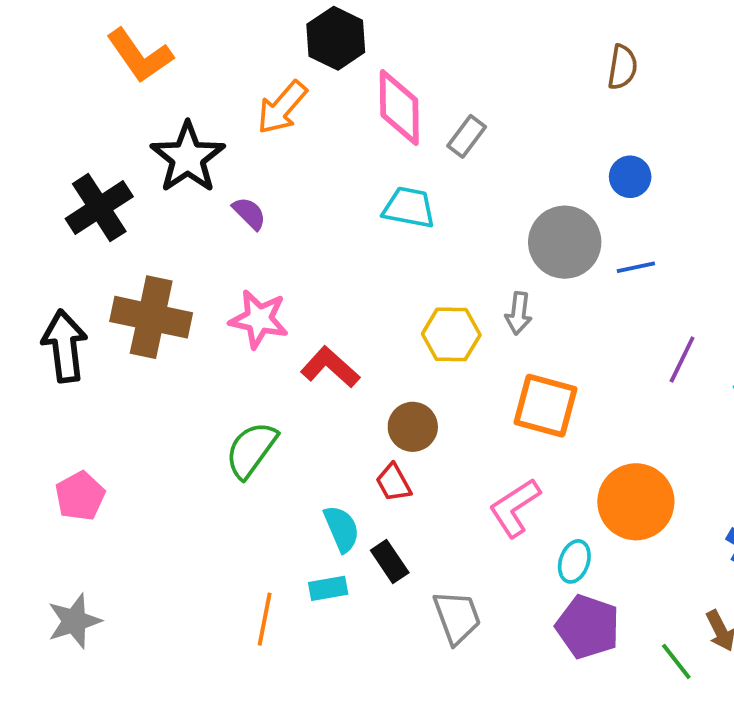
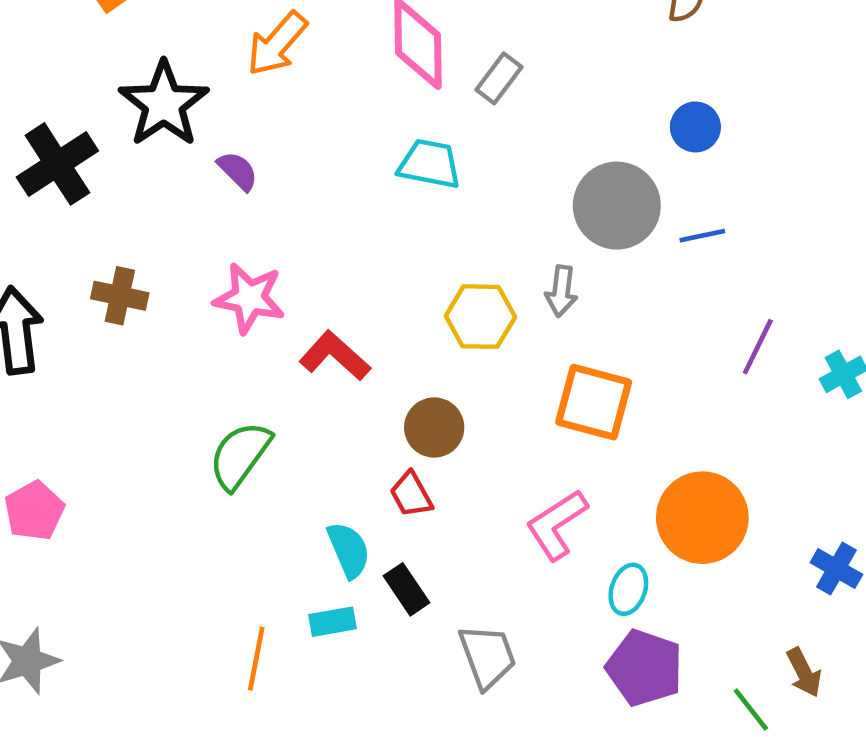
brown cross: (151, 317) -> (120, 296), size x0.6

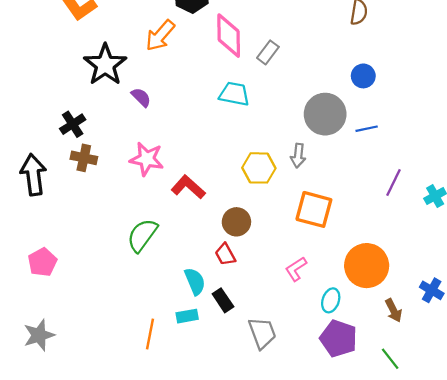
black cross: (57, 164) -> (73, 124), moved, size x0.7
pink L-shape: (557, 525) -> (296, 269), size x0.7
brown arrow: (804, 673) -> (394, 310), moved

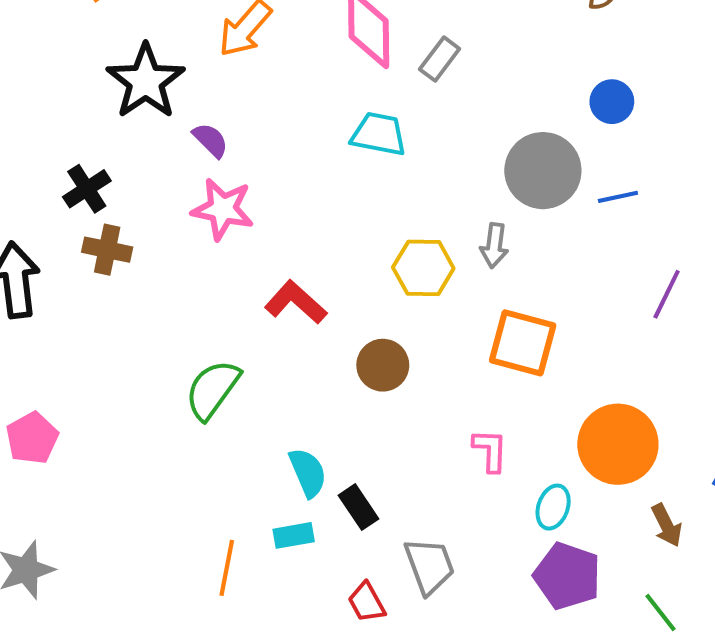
pink star: (147, 159) -> (223, 209), moved
red trapezoid: (225, 254) -> (367, 602), moved
pink L-shape: (296, 269) -> (490, 450), turned 125

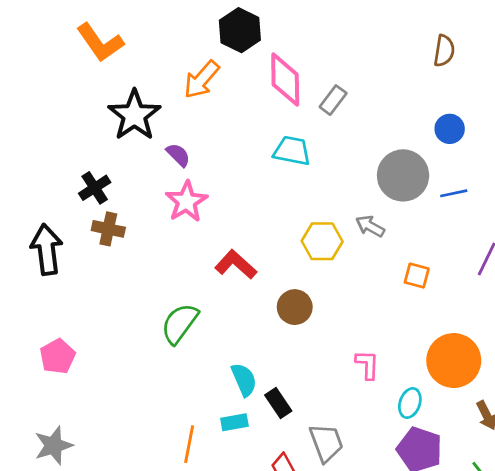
pink star: (223, 209) -> (186, 202), turned 30
gray arrow: (494, 246) -> (370, 226), turned 112
orange square: (523, 343) -> (417, 276), moved, size x0.6

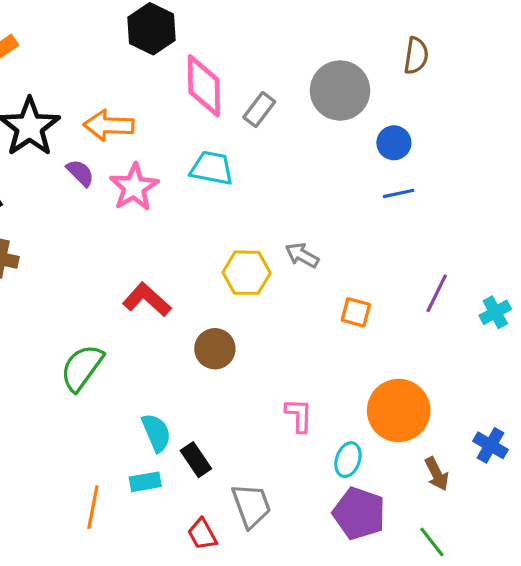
brown semicircle: (444, 51) -> (416, 56), moved
orange arrow: (202, 80) -> (109, 125), moved, turned 51
gray circle: (403, 175) -> (340, 91), moved
blue line: (454, 193) -> (399, 193), moved
pink star: (186, 202) -> (134, 187), moved

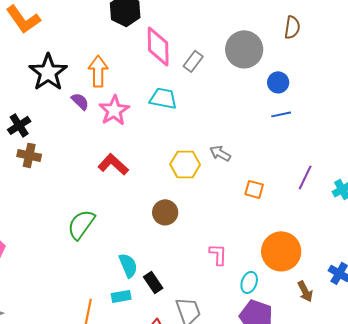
orange arrow: (109, 125) -> (98, 71), turned 88
red L-shape: (147, 300) -> (113, 164), moved

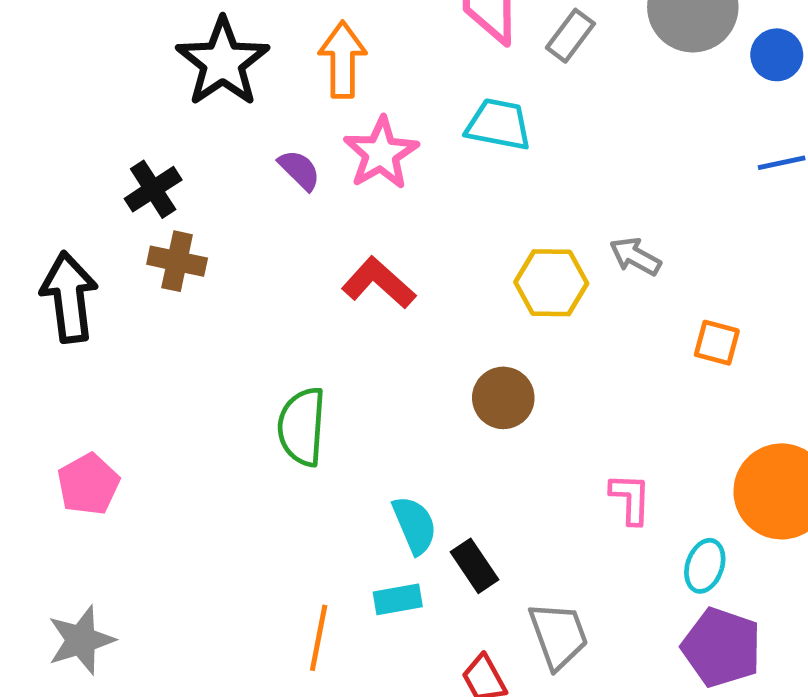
blue circle: (278, 82) -> (777, 55), moved
purple semicircle: (80, 101) -> (299, 170), moved
green semicircle: (81, 224) -> (302, 427), turned -32

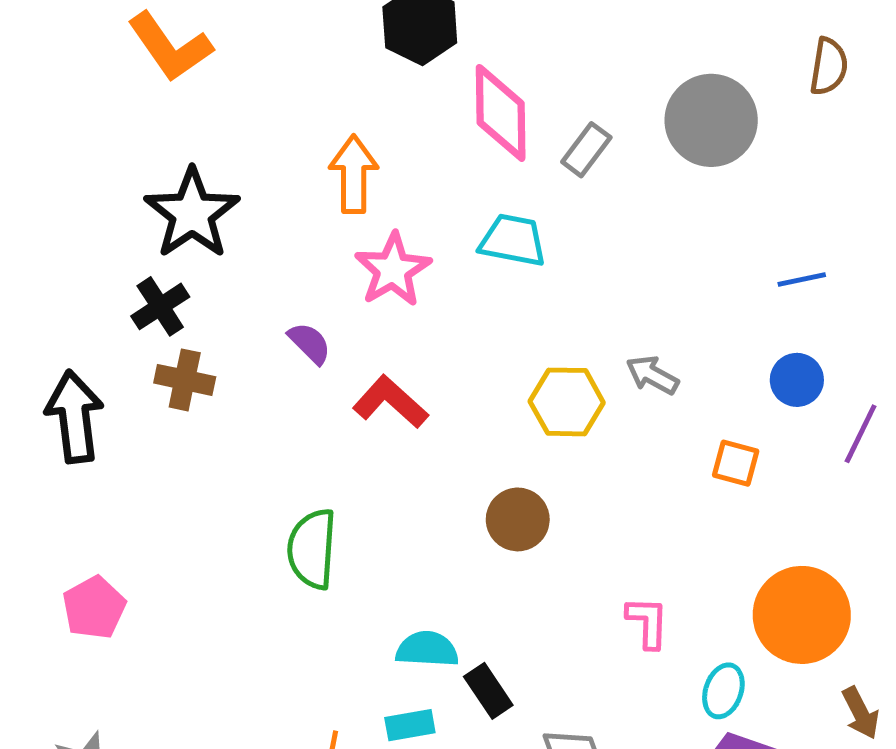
blue circle: (777, 55) -> (797, 380), moved
black star: (223, 62) -> (192, 213), moved
purple semicircle: (299, 170) -> (310, 343), moved
cyan semicircle: (415, 525) -> (427, 649), turned -64

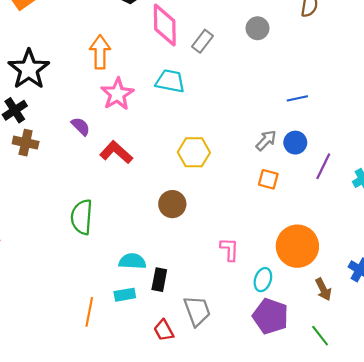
gray circle: (711, 120) -> (258, 28), size x0.6
gray arrow: (652, 375) -> (266, 140), moved, turned 105
black rectangle: (488, 691) -> (159, 280), turned 45

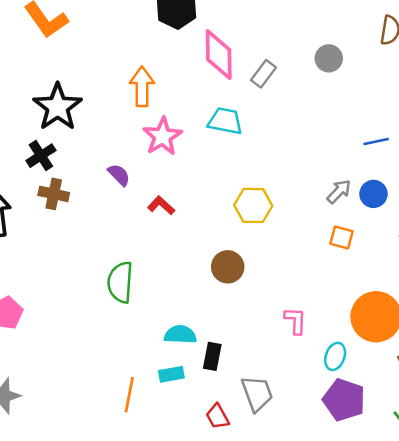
red L-shape: (116, 152) -> (161, 205), size x0.7

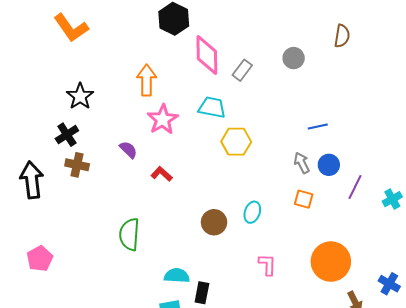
black star: (58, 107) -> (80, 96), size x0.7
blue line: (376, 142) -> (318, 127), moved
gray arrow: (339, 191) -> (302, 163), turned -70
yellow hexagon: (253, 205) -> (236, 142), moved
cyan ellipse: (335, 356) -> (252, 212), moved

